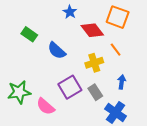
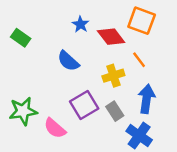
blue star: (70, 12) -> (80, 24), moved
green rectangle: (29, 34) -> (21, 38), moved
blue arrow: (122, 82) -> (146, 99), size x1.6

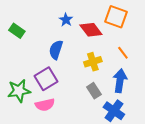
orange line: (139, 60) -> (123, 53), moved
blue semicircle: (68, 61) -> (56, 50), turned 66
purple square: (84, 105) -> (46, 79), moved
pink semicircle: (55, 128) -> (45, 105), turned -54

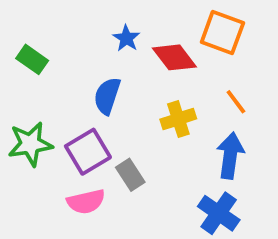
green star: (19, 91) -> (30, 144), moved
gray rectangle: (94, 91) -> (130, 175), moved

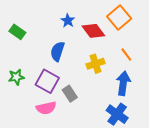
orange square: (222, 33) -> (119, 17), turned 30
green star: (30, 144) -> (16, 77), size x0.7
purple square: (88, 152) -> (47, 81), turned -30

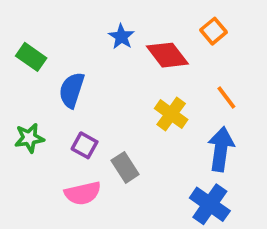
orange square: (119, 17) -> (214, 31), size x0.6
blue semicircle: (57, 51) -> (72, 90), moved
yellow cross: (95, 64) -> (171, 114), turned -36
purple square: (47, 81) -> (85, 145), size x0.6

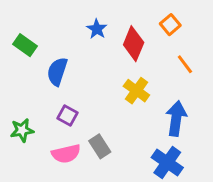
red diamond: (167, 55) -> (134, 44), turned 60
orange line: (226, 97) -> (185, 64), moved
green star: (29, 138) -> (22, 130), moved
gray rectangle: (125, 167) -> (100, 146), moved

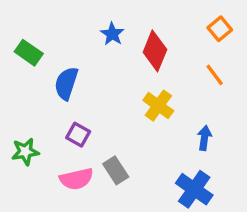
orange square: (170, 25) -> (220, 29), moved
blue arrow: (176, 119) -> (204, 138), size x0.6

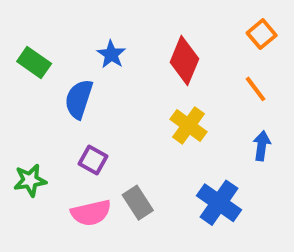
blue star: (112, 34) -> (111, 54), moved
blue arrow: (204, 138) -> (262, 146), moved
blue cross: (194, 189) -> (219, 203), moved

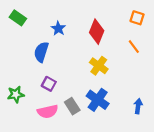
orange square: (262, 34) -> (137, 18), turned -32
green rectangle: (34, 62) -> (18, 18), moved
blue arrow: (262, 146) -> (138, 106), moved
blue cross: (219, 203) -> (98, 100), moved

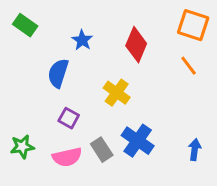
orange square: (137, 18) -> (193, 25), size x1.5
yellow cross: (99, 66) -> (117, 93), moved
green star: (16, 94) -> (22, 147), moved

